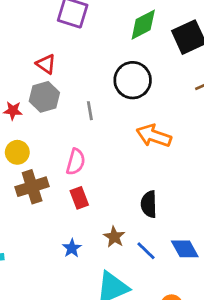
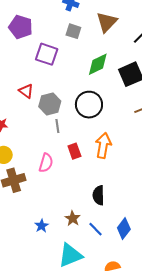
gray hexagon: (44, 97) -> (50, 104), moved
orange arrow: (154, 136) -> (103, 145), turned 80
red rectangle: (79, 198) -> (74, 151), moved
blue diamond: (185, 249) -> (124, 228), turned 65

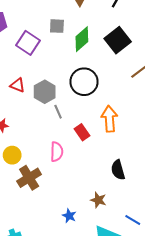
gray square: (73, 31) -> (57, 26), moved
purple square: (47, 54) -> (28, 43), turned 30
blue line: (96, 229) -> (133, 220), moved

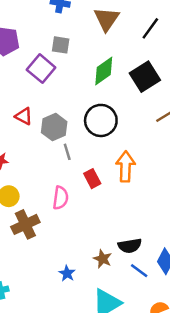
gray square: (57, 26) -> (61, 45), moved
black semicircle: (118, 170) -> (130, 246), moved, turned -90
blue line: (133, 220) -> (139, 271), moved

